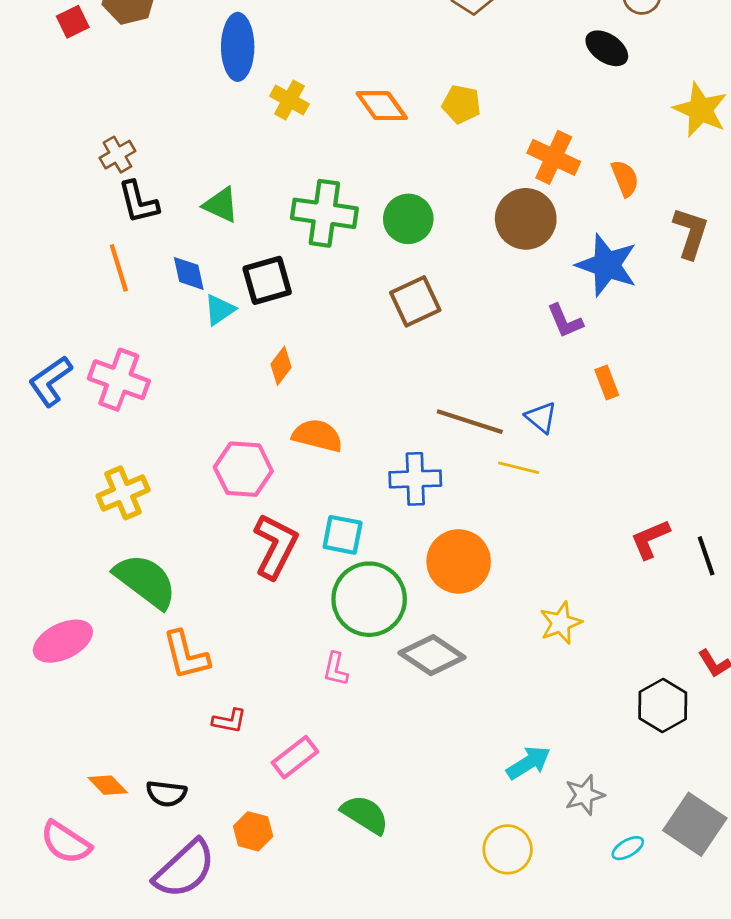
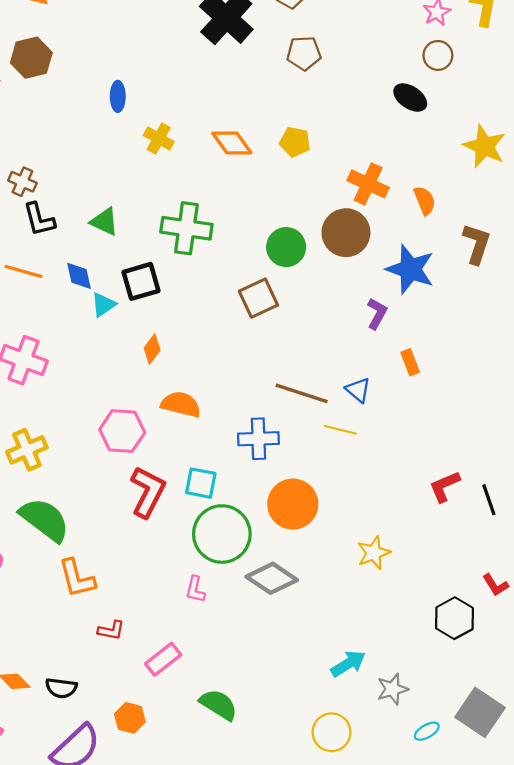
blue ellipse: (238, 47) -> (118, 96), size x0.6
brown cross: (117, 155) -> (22, 182), turned -36
green circle: (408, 219) -> (286, 247), moved
orange line: (119, 268) -> (24, 271), turned -57
purple L-shape: (565, 321) -> (377, 314), turned -128

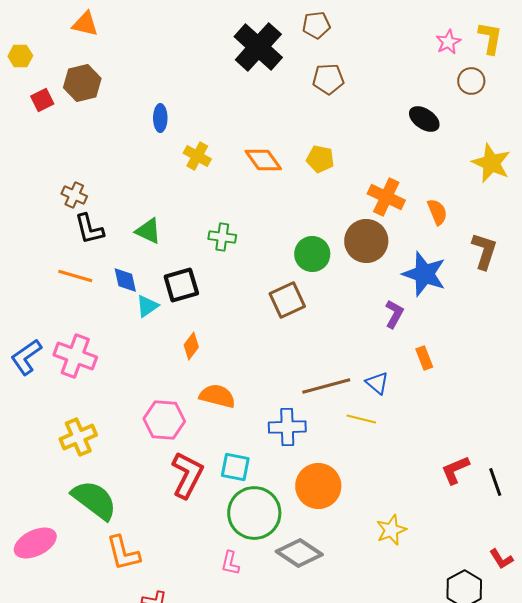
brown circle: (438, 55) -> (471, 81), moved
green cross: (186, 228) -> (222, 237), size x0.6
brown line: (302, 393) -> (326, 386), turned -33

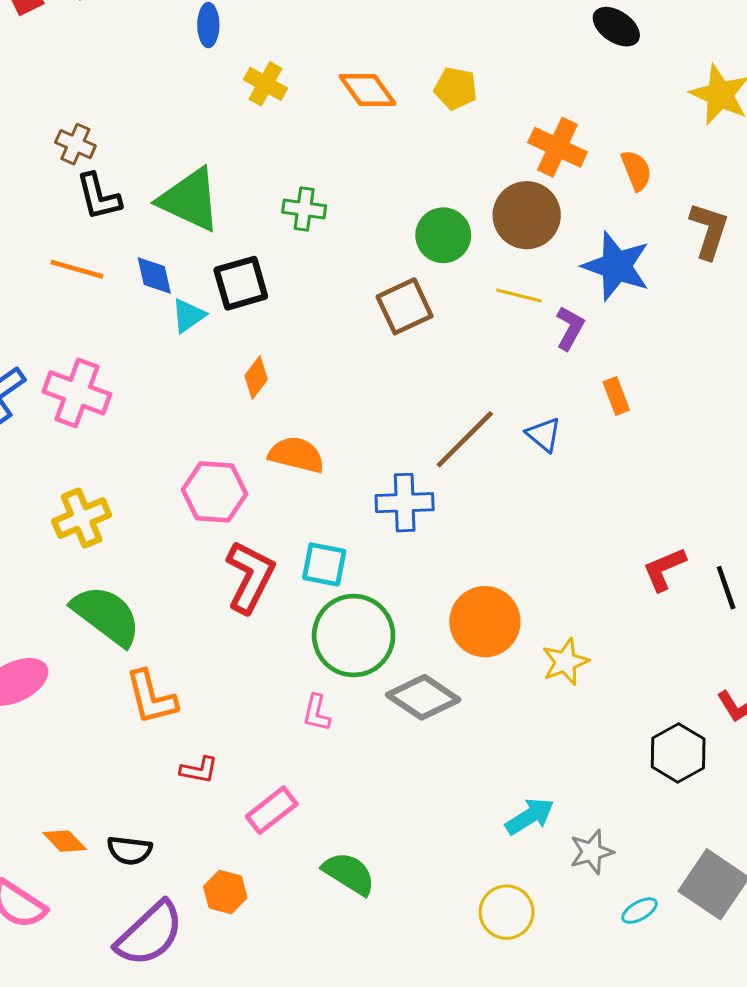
green triangle: (148, 231) -> (190, 200), size x1.6
brown line: (326, 386) -> (465, 439), turned -30
yellow line: (361, 419) -> (519, 296), moved
orange circle: (318, 486) -> (485, 622), moved

